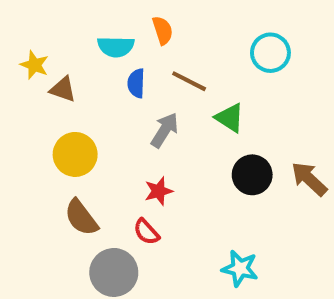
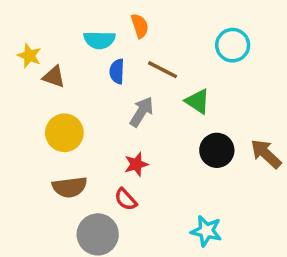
brown semicircle: (81, 218) -> (70, 187), turned -60

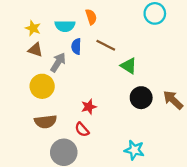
cyan circle: (233, 45) -> (155, 13), moved
yellow star: (29, 56) -> (33, 28), moved
gray arrow: (141, 112) -> (58, 62), moved

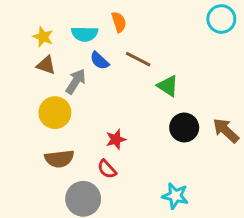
cyan circle: (155, 13) -> (221, 19), moved
blue semicircle: (76, 46) -> (99, 61), turned -49

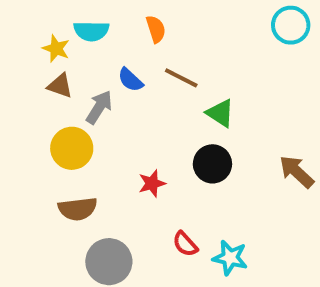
cyan semicircle: (85, 34) -> (91, 31), moved
black circle: (184, 127) -> (212, 164), moved
red semicircle: (107, 169) -> (185, 244), moved

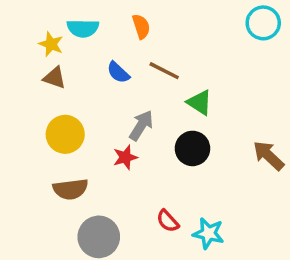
gray arrow: (99, 107) -> (141, 125), moved
red star: (152, 183) -> (125, 157), moved

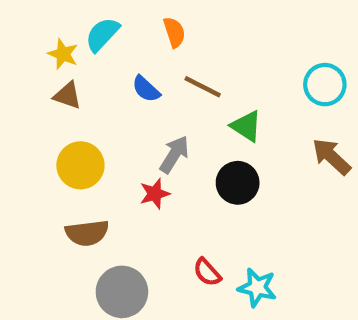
cyan circle: (263, 23) -> (325, 85), moved
cyan semicircle: (83, 28) -> (102, 34), turned 132
brown arrow: (269, 156) -> (331, 157), moved

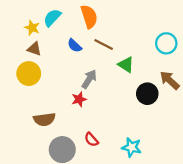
orange semicircle: (174, 32) -> (89, 17), size x1.5
yellow circle: (80, 165) -> (29, 74), moved
black circle: (238, 183) -> (147, 94), moved
red semicircle: (207, 272) -> (91, 140), moved

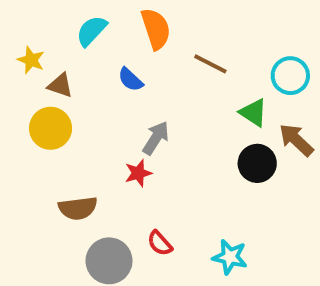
yellow star: (32, 28) -> (31, 60), moved
brown line: (104, 44) -> (210, 64), moved
green triangle: (126, 65) -> (253, 113), moved

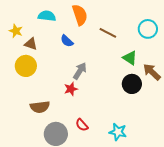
cyan semicircle: (91, 31) -> (47, 16), turned 54
cyan circle: (290, 76) -> (148, 29), moved

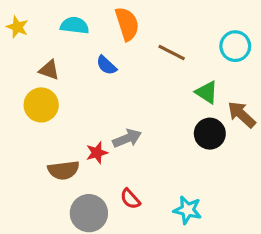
yellow star: (16, 31) -> (17, 27), moved
gray arrow: (80, 71) -> (127, 138), moved, turned 36
red star: (71, 89) -> (97, 153), moved

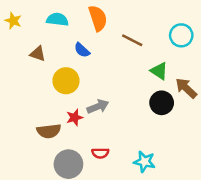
yellow circle: (41, 105) -> (66, 81), moved
red semicircle: (130, 199) -> (100, 153), turned -49

